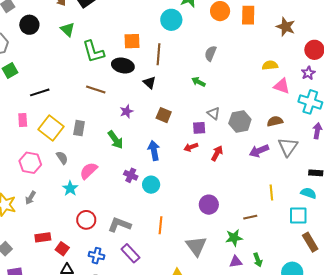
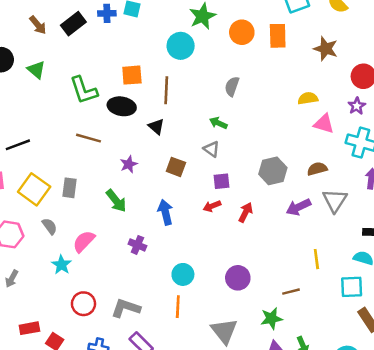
green triangle: (68, 29) -> (36, 70), moved
gray triangle: (214, 113) -> (211, 149), moved
cyan circle: (151, 185) -> (183, 274), moved

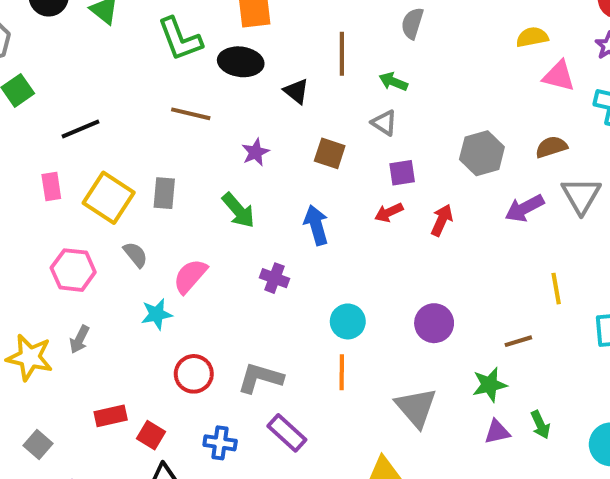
brown line: (166, 90) -> (342, 54), moved
cyan star: (61, 265) -> (157, 314), turned 30

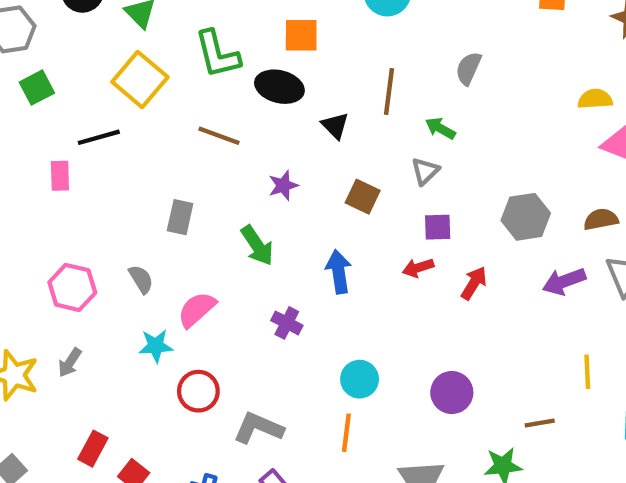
gray triangle: (384, 123) -> (425, 171), turned 36
pink rectangle: (51, 187) -> (60, 176), moved
yellow square: (109, 198) -> (140, 79), moved
red circle: (194, 374) -> (198, 391), moved
red rectangle: (111, 416) -> (93, 449), turned -56

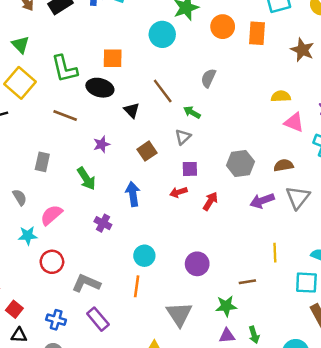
brown line: (389, 92) -> (163, 91), turned -45
brown square: (363, 197) -> (147, 151), turned 30

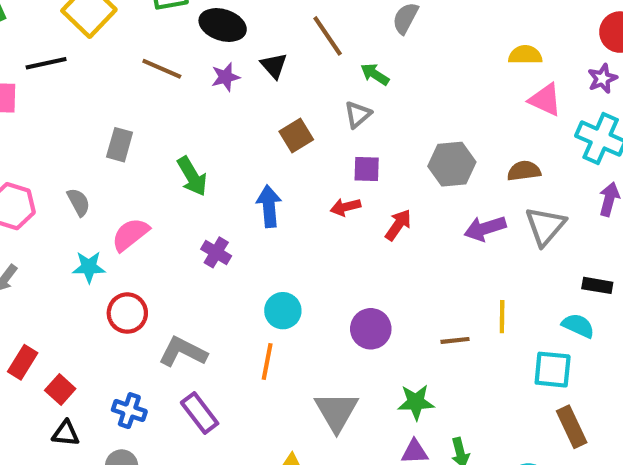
purple star: (102, 144) -> (225, 77), moved
brown line: (247, 282) -> (455, 340), moved

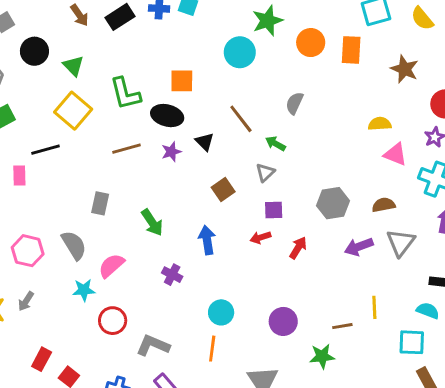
brown line: (162, 69) -> (126, 149), turned -36
gray semicircle: (79, 202) -> (74, 245), size x1.5
green star: (416, 402) -> (322, 356), moved

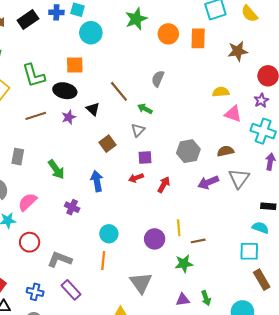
cyan circle: (240, 52) -> (91, 33), moved
brown star: (405, 69) -> (238, 51), turned -30
yellow line: (374, 307) -> (179, 228), moved

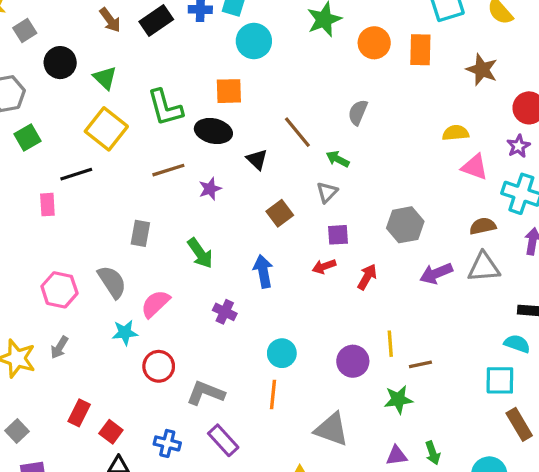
brown star: (238, 51) -> (482, 70), turned 30
purple star: (69, 117) -> (210, 189), moved
brown semicircle: (225, 151) -> (483, 226), moved
gray triangle: (239, 178) -> (484, 267), turned 50
gray triangle: (141, 283) -> (332, 429), turned -35

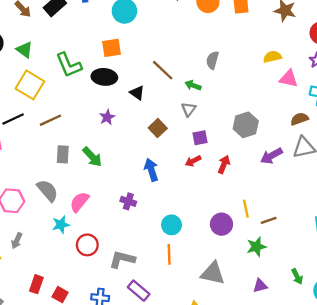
gray semicircle: (358, 112) -> (212, 60), moved
brown line: (168, 170) -> (51, 120), moved
green arrow: (200, 253) -> (92, 157), moved
green arrow: (433, 453) -> (297, 276), moved

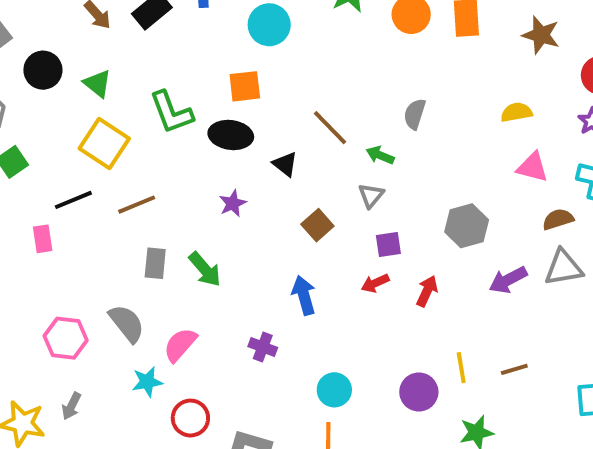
pink triangle: (289, 79) -> (532, 167), moved
brown line: (269, 220) -> (514, 369), moved

